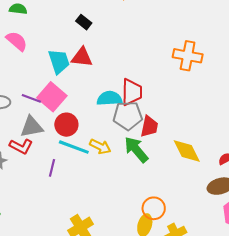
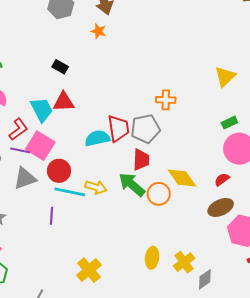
orange cross: (188, 56) -> (166, 100), moved, size x0.7
gray pentagon: (128, 116) -> (145, 129), moved
red L-shape: (21, 146) -> (18, 129), moved, turned -55
orange circle: (154, 208) -> (159, 194), moved

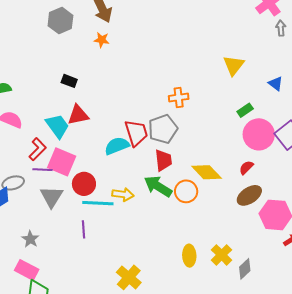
gray triangle: (25, 178) -> (51, 197), turned -30

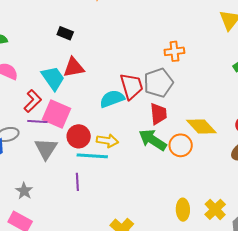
yellow arrow: (123, 194) -> (107, 141), moved

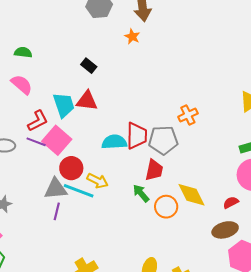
orange cross: (174, 51) -> (188, 115), turned -36
green arrow: (153, 140) -> (141, 193), size x0.7
gray triangle: (46, 149) -> (56, 189), moved, turned 35

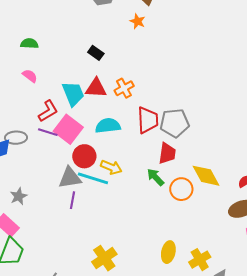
pink semicircle: (22, 85) -> (30, 76), size x0.7
orange cross: (188, 115) -> (124, 88), moved
cyan semicircle: (114, 142) -> (108, 126), moved

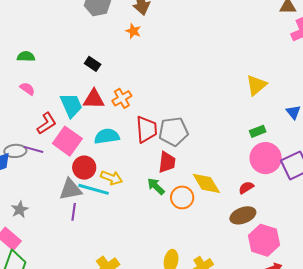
purple line: (48, 132) -> (34, 149), moved

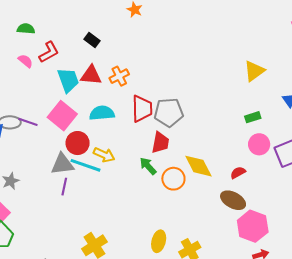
red L-shape: (47, 123) -> (49, 52), moved
pink circle: (266, 158) -> (259, 144), size x0.7
brown ellipse: (243, 215) -> (233, 200), turned 45

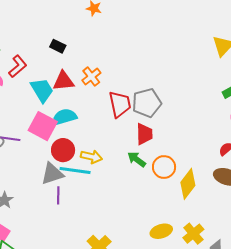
cyan semicircle: (102, 113) -> (64, 117), moved
yellow diamond: (198, 166) -> (188, 184), moved, turned 76
yellow ellipse: (159, 241) -> (161, 231), turned 70

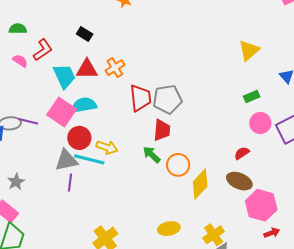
yellow cross: (193, 234) -> (214, 235), moved

